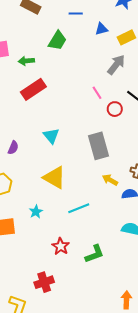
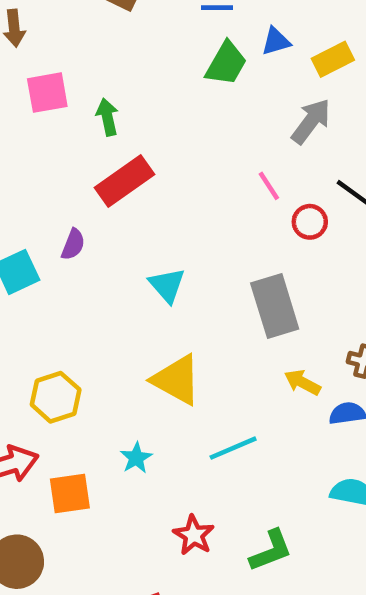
green trapezoid: (57, 41) -> (226, 63), moved
green arrow: (26, 61) -> (107, 117), turned 84
purple semicircle: (13, 148) -> (73, 244), moved

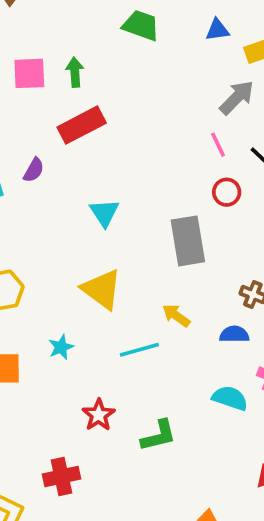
green trapezoid: (226, 63) -> (141, 25), moved, turned -108
pink square: (47, 93) -> (29, 73), moved
pink line: (269, 186) -> (218, 145), moved
red circle: (310, 222) -> (227, 192), moved
yellow arrow: (302, 382) -> (176, 316), moved

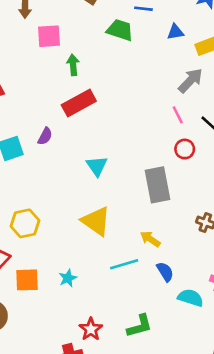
pink square: (29, 73) -> (49, 36), moved
blue semicircle: (234, 334) -> (165, 272), moved, turned 60
cyan star: (61, 347) -> (68, 278), moved
red star: (99, 415) -> (91, 329), moved

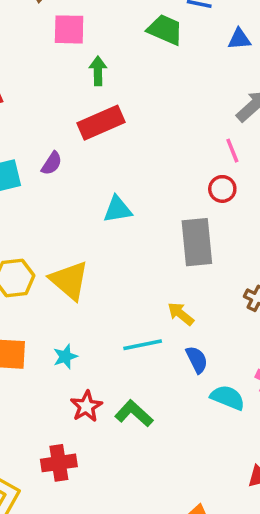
red circle: (185, 149) -> (222, 189), moved
cyan triangle: (97, 166) -> (118, 209), turned 50
yellow triangle: (96, 221) -> (69, 280), moved
green L-shape: (139, 326) -> (134, 414), moved, turned -128
red star: (91, 329) -> (86, 406), moved

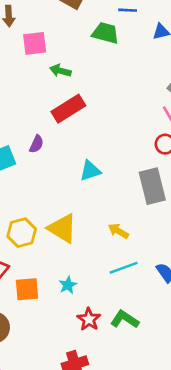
green arrow: (98, 71) -> (60, 71), turned -66
yellow arrow: (181, 314) -> (118, 231), moved

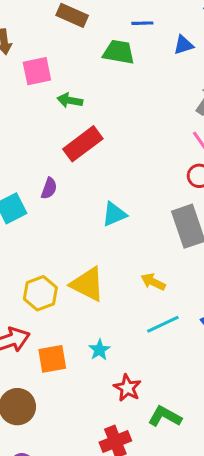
green L-shape: (125, 319) -> (165, 416), moved

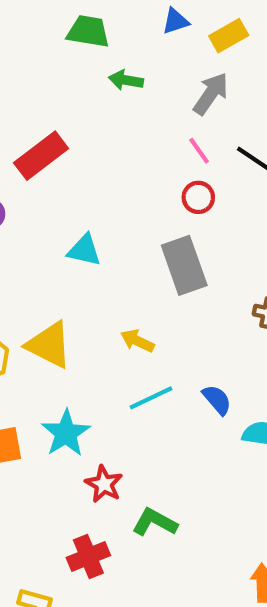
green arrow: (70, 100) -> (126, 80), moved
cyan triangle: (114, 214) -> (84, 250), turned 36
cyan star: (99, 350) -> (66, 433), size x1.6

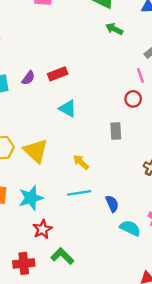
red rectangle: (41, 156) -> (58, 74), moved, size x0.7
gray rectangle: (184, 265) -> (116, 131), size x0.6

